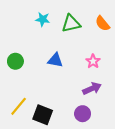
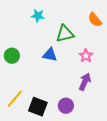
green triangle: (71, 23) -> (65, 34), moved
purple arrow: (92, 89) -> (85, 82), turned -42
purple circle: (83, 114) -> (66, 106), moved

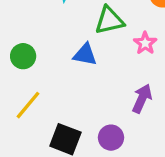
pink star: (86, 56) -> (145, 43), moved
yellow line: (15, 99) -> (28, 105), moved

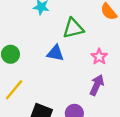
pink star: (145, 43) -> (99, 57), moved

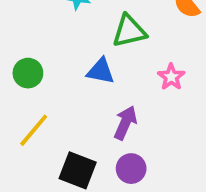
purple arrow: (97, 85) -> (125, 123), moved

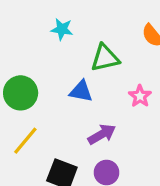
green circle: (28, 73) -> (21, 93), size x1.4
purple arrow: (125, 123) -> (102, 134), turned 36

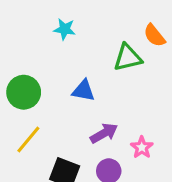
green triangle: (105, 58) -> (128, 58), moved
pink star: (140, 96) -> (142, 147), moved

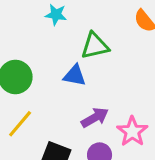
green triangle: (128, 58) -> (95, 46), moved
pink star: (142, 147) -> (132, 132), size x1.4

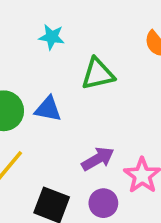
blue triangle: (75, 75) -> (48, 109), moved

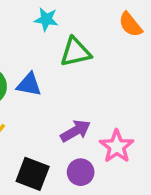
cyan star: (52, 37) -> (46, 19), moved

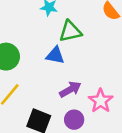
blue triangle: (29, 85) -> (55, 55), moved

